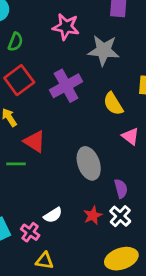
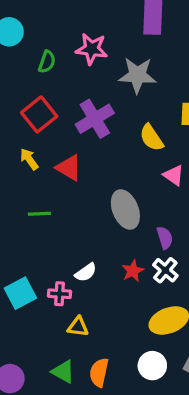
green semicircle: (15, 42) -> (47, 62), moved
red triangle: (35, 141) -> (69, 168), moved
pink cross: (30, 232) -> (59, 294), turned -30

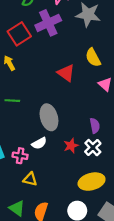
purple cross: (95, 119) -> (48, 23), moved
red triangle: (69, 168) -> (66, 73), moved
gray ellipse: (125, 209) -> (49, 117), moved

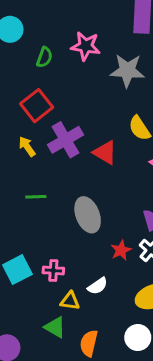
purple cross: (48, 23) -> (65, 140), moved
white semicircle: (39, 143) -> (98, 286), moved
green triangle: (17, 208) -> (55, 327), moved

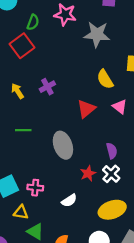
red square: (37, 106) -> (22, 46), moved
purple cross: (65, 140) -> (47, 87), size x0.6
red triangle: (105, 153) -> (86, 109), moved, turned 48
yellow triangle: (70, 301) -> (21, 212), moved

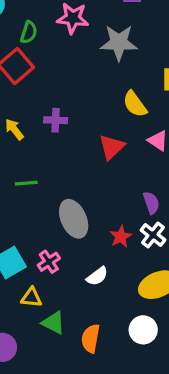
purple cross: (47, 87) -> (56, 120), turned 35
gray ellipse: (63, 145) -> (74, 219), moved
pink cross: (35, 188) -> (49, 262), turned -35

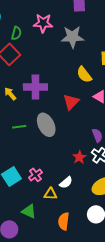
purple cross: (56, 120) -> (35, 87), size x1.6
gray ellipse: (74, 219) -> (46, 125), moved
yellow triangle: (31, 298) -> (50, 194), moved
green triangle: (53, 323) -> (29, 211), moved

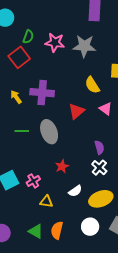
pink star: (43, 23) -> (55, 43), moved
red star: (79, 157) -> (62, 166), moved
white semicircle: (66, 183) -> (75, 191), moved
green triangle: (29, 211) -> (36, 231), moved

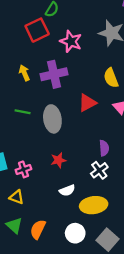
pink star: (55, 43) -> (71, 41), moved
purple cross: (42, 93) -> (54, 74), turned -30
yellow triangle: (46, 201) -> (17, 197), moved

